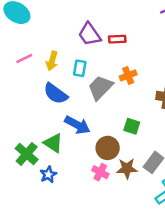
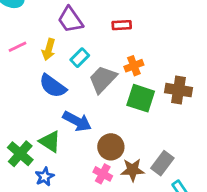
purple trapezoid: (89, 34) -> (70, 20), moved
cyan rectangle: (80, 68) -> (80, 58), turned 35
green square: (132, 126) -> (141, 98), moved, size x1.5

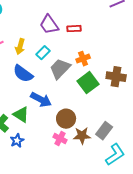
purple trapezoid: (70, 20) -> (49, 25), moved
green square: (141, 98) -> (88, 83), turned 35

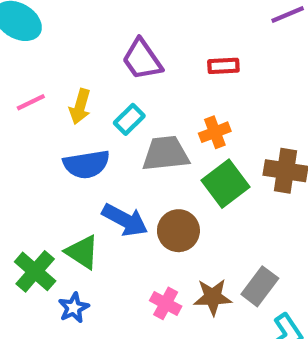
red rectangle: (74, 29) -> (223, 66), moved
gray trapezoid: (60, 69) -> (166, 154), turned 40
blue semicircle: (23, 74) -> (86, 164), turned -45
brown circle: (66, 119) -> (178, 231), moved

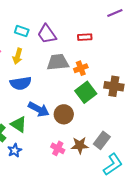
cyan rectangle: (129, 119) -> (22, 31), moved, turned 64
gray trapezoid: (166, 154) -> (58, 62), moved

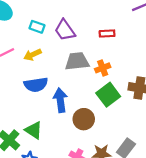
yellow arrow: (18, 56) -> (33, 55), turned 49
blue arrow: (39, 109) -> (60, 100), moved, turned -125

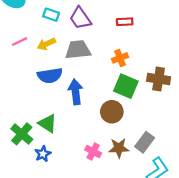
gray trapezoid: (77, 61) -> (78, 50), moved
green square: (108, 95) -> (126, 86), turned -30
brown circle: (84, 119) -> (112, 112), moved

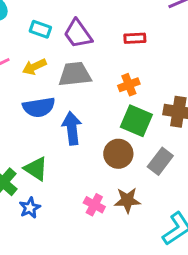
gray rectangle: (145, 142) -> (160, 161), moved

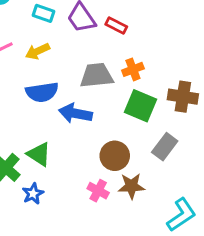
red rectangle: (135, 38) -> (116, 25), moved, turned 30
gray trapezoid: (75, 74) -> (97, 75), moved
blue arrow: (72, 128) -> (75, 113), turned -72
brown circle: (118, 154) -> (115, 156), moved

